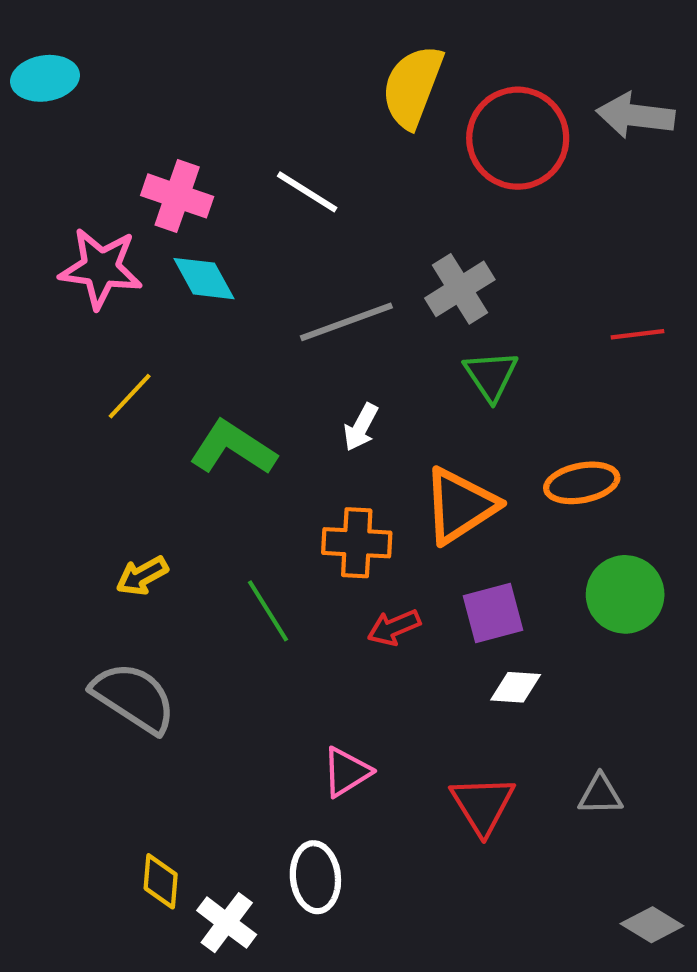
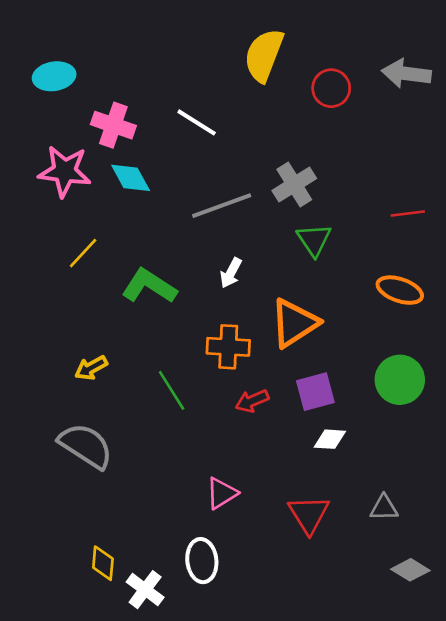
cyan ellipse: (45, 78) -> (54, 76), moved
red circle: (518, 138) -> (331, 88), size x0.6
orange ellipse: (582, 483) -> (400, 290), moved, turned 30
gray diamond: (652, 925) -> (410, 570), moved

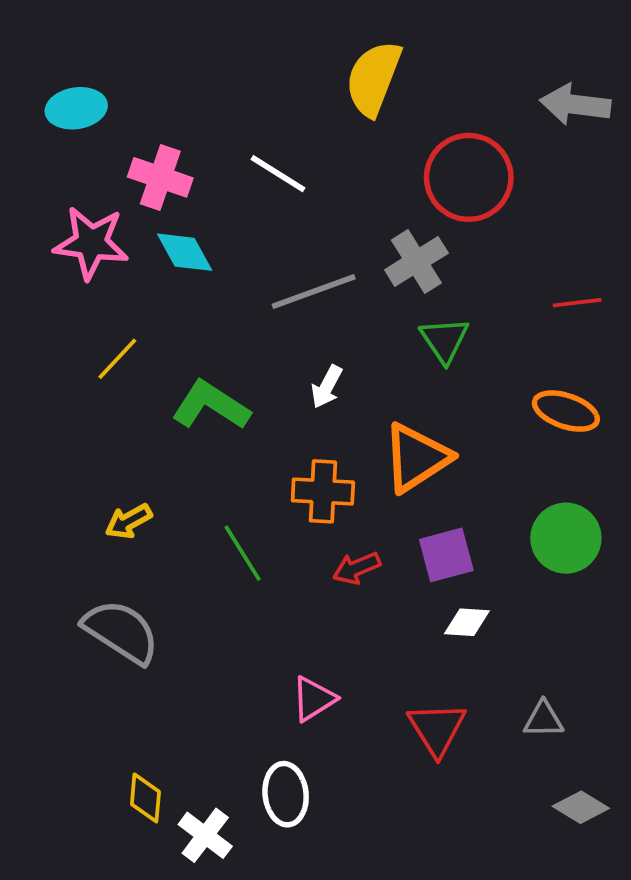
red circle: (331, 88) -> (469, 177), moved, size x1.6

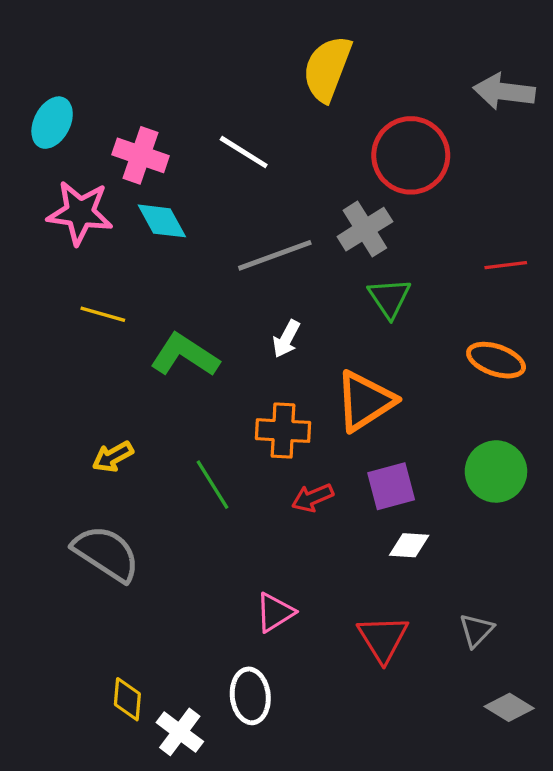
cyan ellipse: (76, 108) -> (52, 123), moved, turned -54
yellow line: (117, 359) -> (103, 314), turned 63
gray triangle: (543, 719) -> (476, 630), turned -45

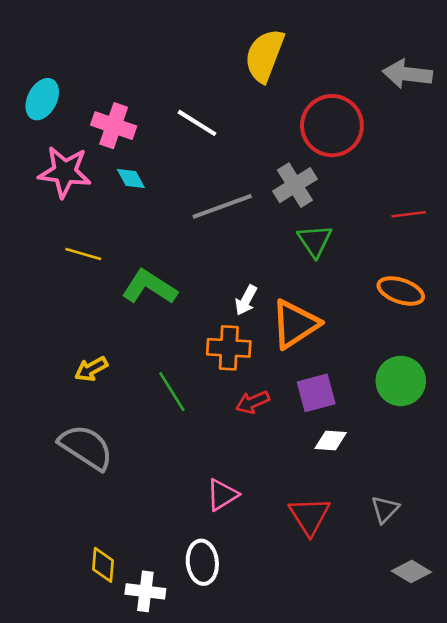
cyan diamond: (162, 221) -> (131, 179), size x0.7
white arrow: (286, 339) -> (246, 300), moved
white cross: (180, 732) -> (145, 591), turned -30

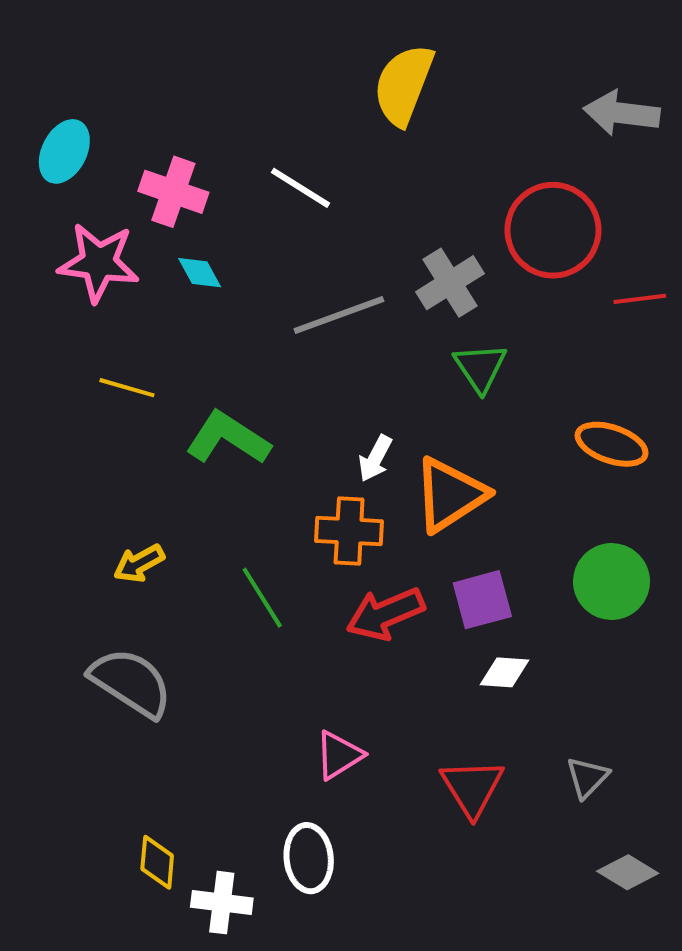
red circle: (332, 126) -> (553, 230), moved
red line: (409, 214) -> (640, 299), moved
red arrow: (253, 402) -> (385, 614), size x1.5

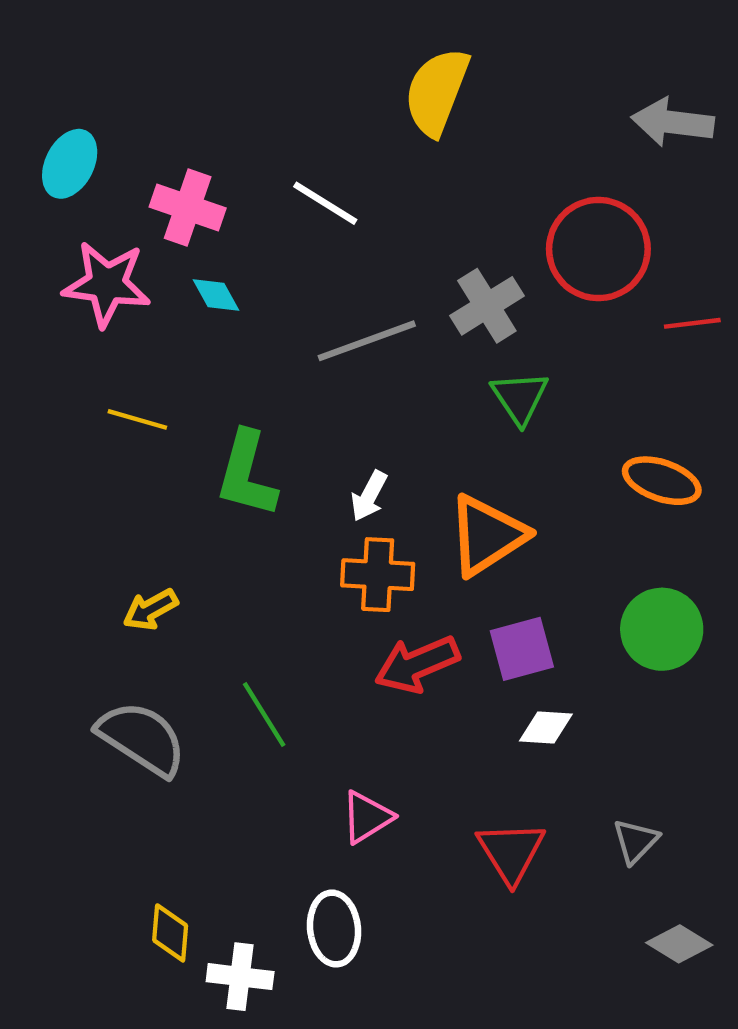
green L-shape: (228, 438) -> (247, 474), turned -108
white arrow: (375, 458) -> (369, 496), moved
green line: (262, 598) -> (264, 714), moved

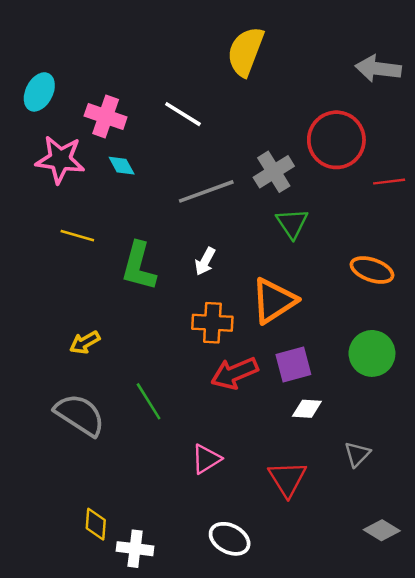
white arrow: (369, 496) -> (205, 261), moved
gray triangle: (636, 841) -> (357, 454), moved
white ellipse: (334, 929) -> (230, 539), moved, turned -57

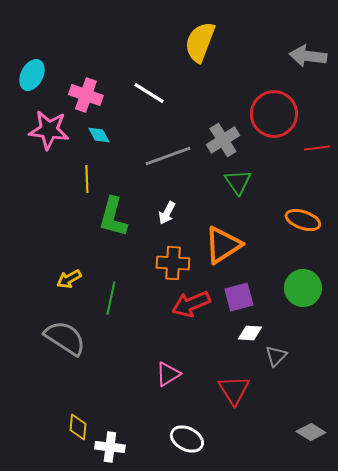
yellow line: (77, 236) -> (87, 179), moved, turned 72
green line: (149, 401) -> (111, 298), moved, turned 44
gray triangle: (357, 454) -> (276, 356), moved

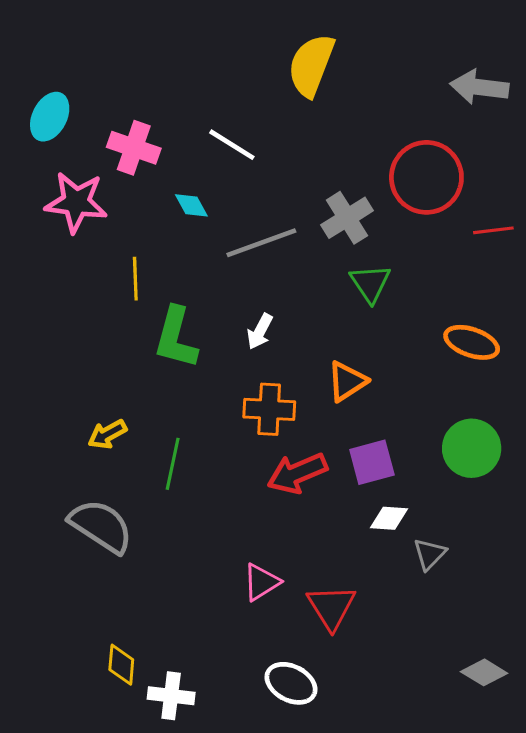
cyan diamond: (99, 135) -> (191, 205), moved
orange triangle: (223, 245) -> (347, 381), size x0.7
red triangle: (234, 390) -> (331, 607), moved

